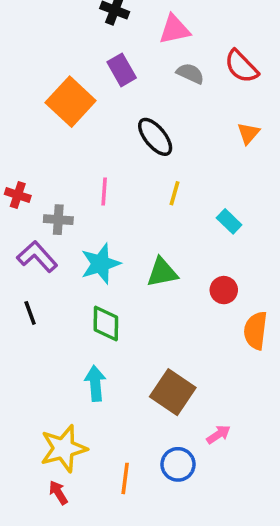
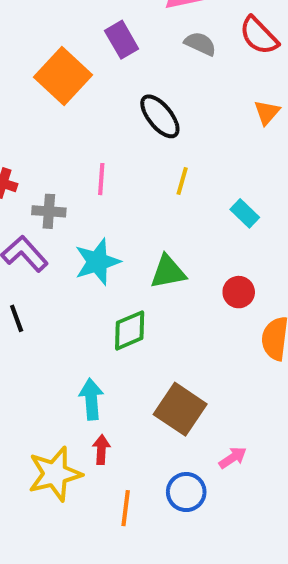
green diamond: (106, 324) -> (130, 330), moved, turned 66
red arrow: (58, 493) -> (101, 450), moved, turned 35

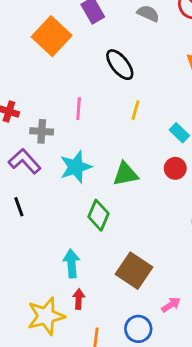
red circle: (239, 292) -> (175, 168), moved
green diamond: (130, 330) -> (98, 215), turned -44

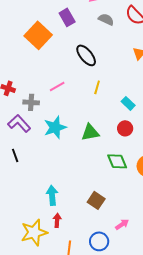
pink line: (79, 109) -> (57, 86), turned 56
green diamond: (98, 215) -> (117, 161), moved, turned -45
brown square: (134, 271) -> (96, 200), size x0.7

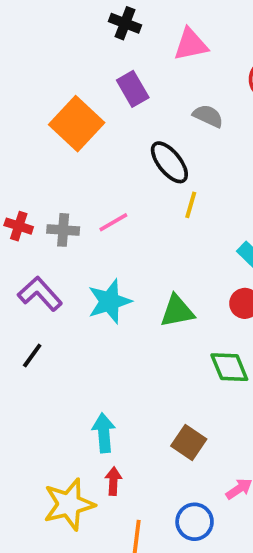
gray semicircle: (106, 19) -> (208, 116), moved
yellow line: (97, 87) -> (191, 205), moved
gray cross: (31, 102) -> (63, 230), moved
black line: (15, 155) -> (32, 356), turned 56

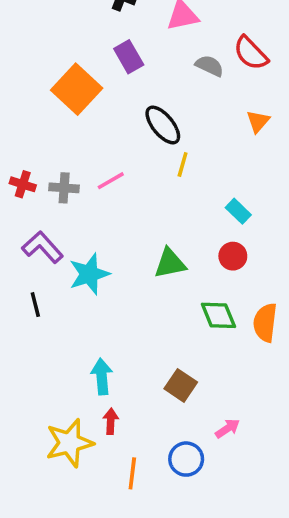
gray semicircle: (208, 116) -> (209, 66), moved
cyan star: (110, 301) -> (89, 274), moved
black line: (32, 356) -> (35, 305), turned -50

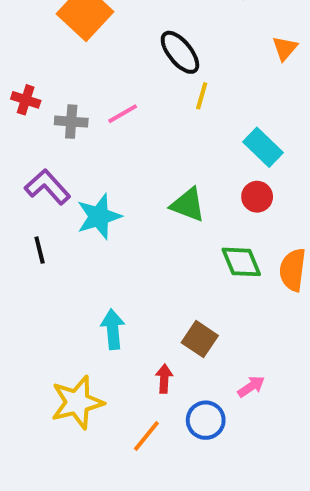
red cross: (23, 184) -> (26, 100), moved
cyan rectangle: (238, 211) -> (263, 147), size x1.4
green triangle: (170, 263) -> (188, 205), turned 32
red arrow: (111, 421) -> (164, 379), moved
orange line: (132, 473) -> (146, 436), turned 32

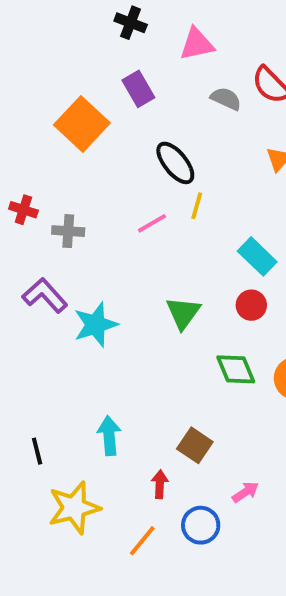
pink line: (123, 114) -> (152, 223), moved
green triangle: (188, 205) -> (183, 313), turned 45
black line: (40, 250) -> (37, 451), moved

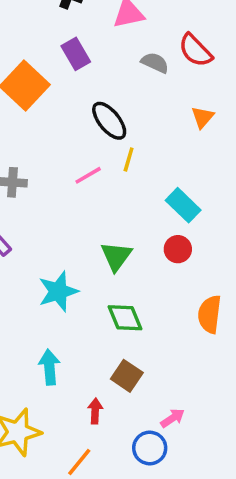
cyan star: (95, 325) -> (58, 291), moved
green diamond: (236, 369) -> (125, 318), moved
blue circle: (201, 525) -> (150, 448), moved

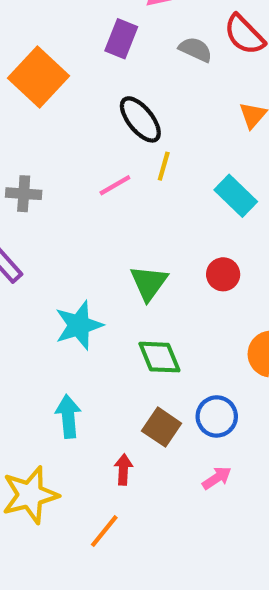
purple rectangle: (76, 54) -> (121, 39), moved, turned 52
cyan rectangle: (183, 205) -> (236, 196), moved
blue circle: (150, 448) -> (217, 416), moved

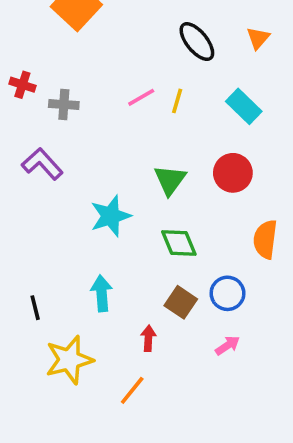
black ellipse: (140, 119) -> (197, 42), moved
yellow line: (164, 166) -> (177, 101), moved
red circle: (223, 274) -> (233, 173), size x1.4

